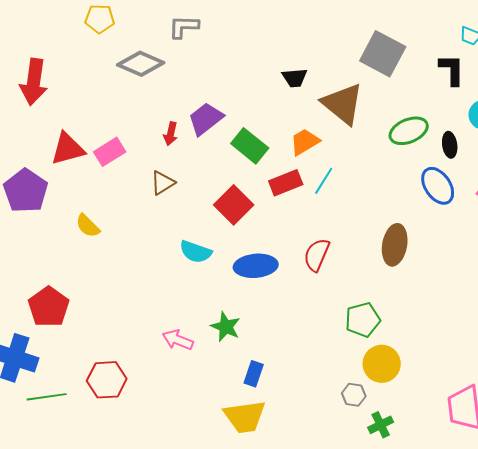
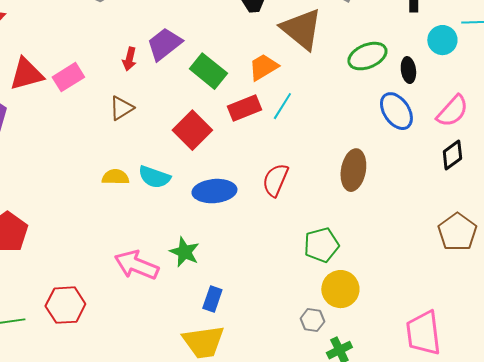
yellow semicircle: (88, 226) -> (115, 177), moved, turned 136
pink arrow: (178, 340) -> (136, 265), size x1.4

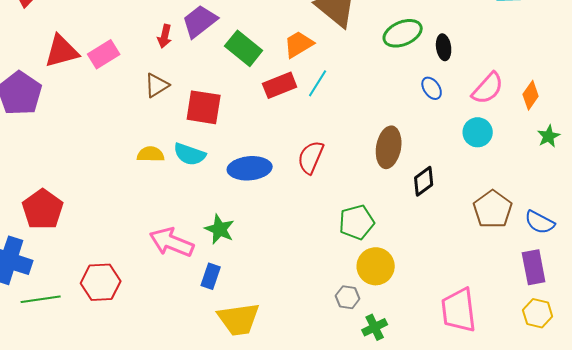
cyan circle: (442, 40) -> (478, 132), moved
blue ellipse: (396, 111) -> (432, 88), size x0.6
red square: (192, 130) -> (204, 107), moved, turned -36
black diamond: (452, 155) -> (424, 181), moved
blue rectangle: (212, 299) -> (211, 276), moved

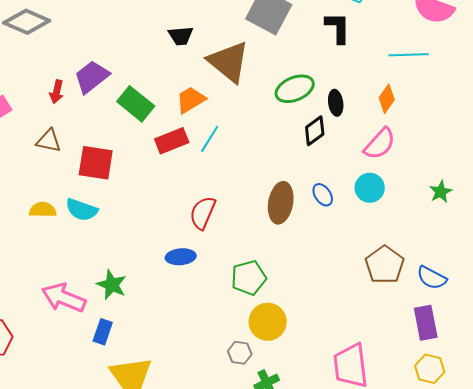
brown triangle: (157, 85) -> (49, 141), turned 44
blue ellipse: (432, 88) -> (323, 195), moved
orange diamond: (531, 95) -> (387, 99), moved
blue ellipse: (250, 168) -> (181, 257), moved, size x0.7
black diamond: (424, 181) -> (315, 131), moved

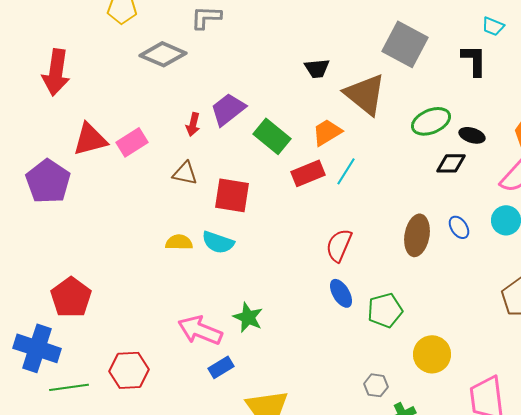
black ellipse: (336, 103) -> (472, 135), turned -65
black diamond: (315, 131) -> (451, 163), turned 36
blue ellipse: (181, 257) -> (341, 293), moved, turned 64
yellow circle: (268, 322) -> (432, 354), moved
blue rectangle: (103, 332) -> (221, 367), moved, turned 40

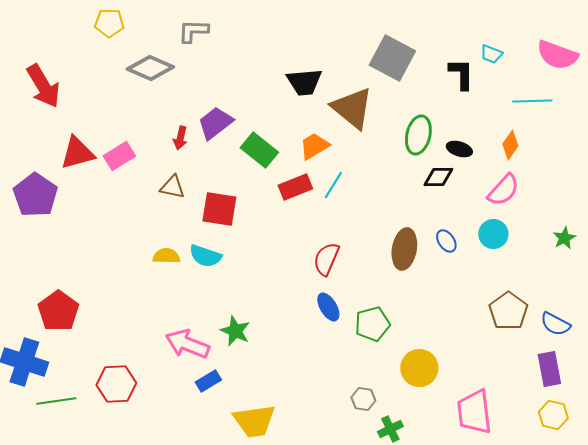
cyan trapezoid: (493, 26) -> (491, 54), moved
black trapezoid: (317, 68) -> (304, 82), size x1.4
red arrow: (56, 72) -> (43, 86), turned -39
green ellipse: (431, 121) -> (418, 135), turned -54

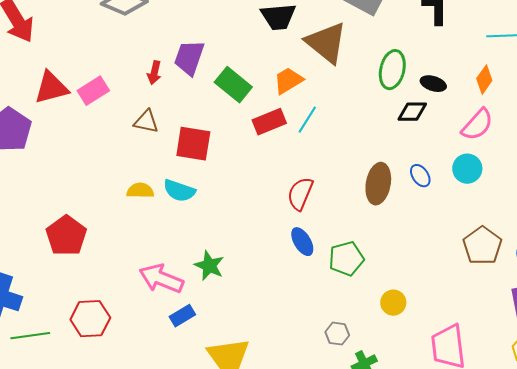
purple trapezoid: (215, 123) -> (189, 58), turned -33
red pentagon: (58, 311) -> (66, 236), moved
yellow circle: (419, 368) -> (393, 303), size x0.7

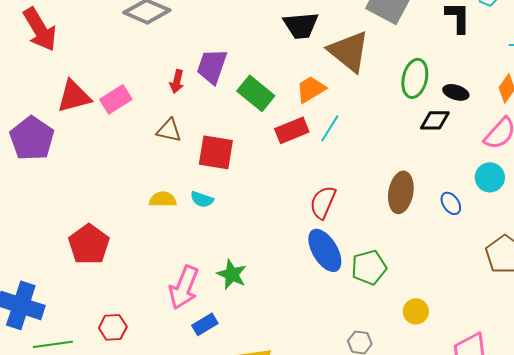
blue ellipse: (420, 176) -> (451, 203), moved
cyan semicircle: (179, 191) -> (202, 199), size x0.7
blue ellipse: (302, 242) -> (325, 250), size x1.5
pink arrow: (161, 279) -> (184, 287), turned -90
red hexagon: (90, 319) -> (113, 327), size x0.7

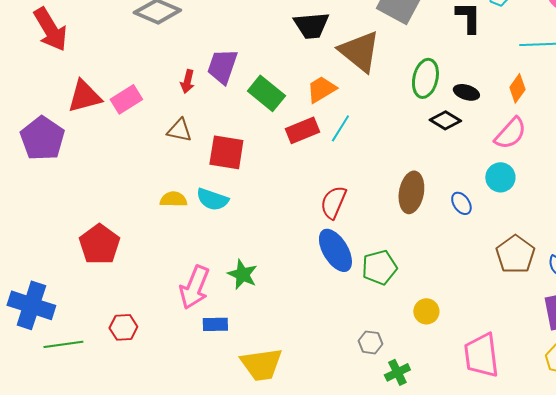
black diamond: (435, 120) -> (445, 120), turned 32
cyan semicircle: (202, 199) -> (212, 199), size x1.4
blue rectangle: (205, 324) -> (215, 324), turned 30

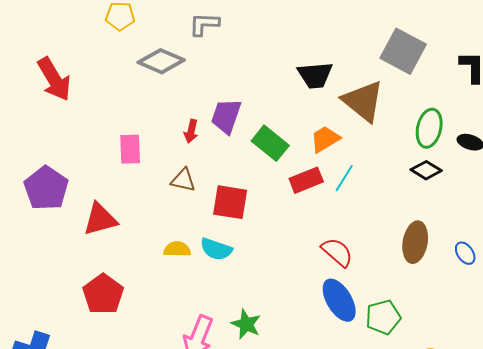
red triangle: (84, 96) -> (100, 219), moved
pink rectangle: (126, 99) -> (130, 149), turned -60
black diamond: (445, 120) -> (426, 170), moved
red semicircle: (333, 202) -> (337, 252), turned 108

